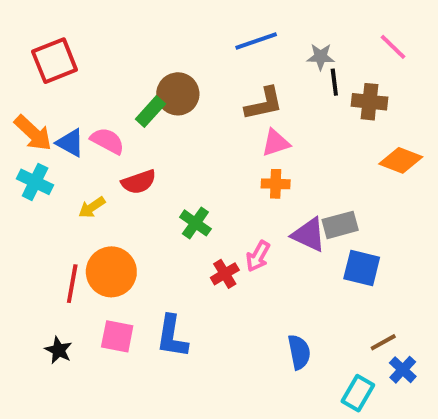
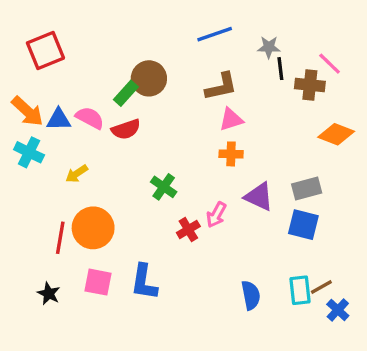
pink line: (393, 47) -> (330, 64), moved
blue triangle: (70, 143) -> (59, 119), turned -30
red semicircle: (139, 182) -> (126, 129), moved
gray rectangle: (340, 225) -> (307, 188), moved
cyan rectangle: (358, 393) -> (300, 290), moved, turned -36

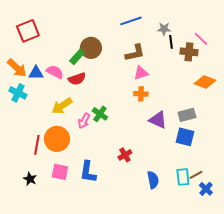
yellow arrow: (77, 174) -> (62, 106), moved, size x1.5
pink arrow: (216, 215) -> (84, 121), moved
red cross: (188, 230) -> (125, 155), moved

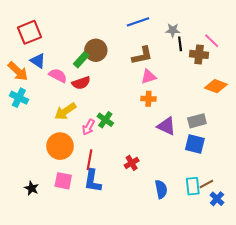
blue triangle: (36, 73) -> (38, 61), moved, turned 35
red line: (37, 145) -> (90, 160), moved

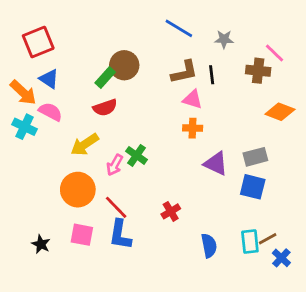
blue line: (138, 22) -> (179, 28), turned 50
black line: (180, 44) -> (212, 75), moved
pink semicircle: (58, 76) -> (50, 112), moved
pink triangle: (148, 77) -> (193, 99), turned 35
red line: (90, 160) -> (116, 207), turned -54

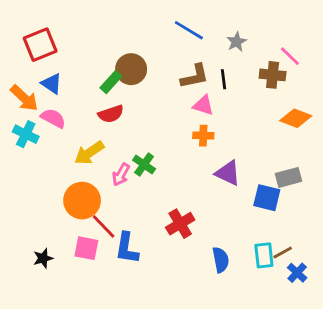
gray star: (224, 39) -> (237, 42), turned -30
gray rectangle: (255, 157) -> (288, 177), moved
red line: (116, 207) -> (104, 227), moved
red cross: (171, 211) -> (180, 224), size x1.4
black star: (41, 244) -> (43, 258), turned 30

